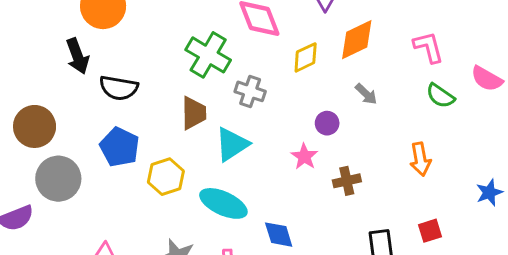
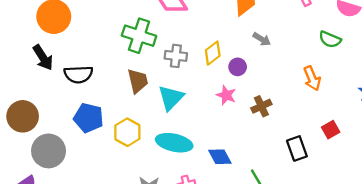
yellow diamond: (306, 57) -> (213, 53), moved
green semicircle: (440, 96) -> (330, 39), moved

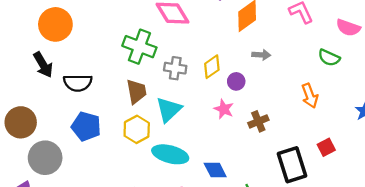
gray arrow: (262, 39) -> (261, 55), turned -30
yellow hexagon: (127, 132) -> (137, 129), moved
black rectangle: (297, 148) -> (292, 165), size x1.4

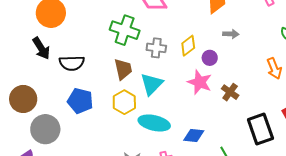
pink star: (224, 109) -> (200, 82), size x1.4
brown cross: (258, 121) -> (230, 92), turned -30
blue diamond: (215, 170) -> (194, 135), turned -55

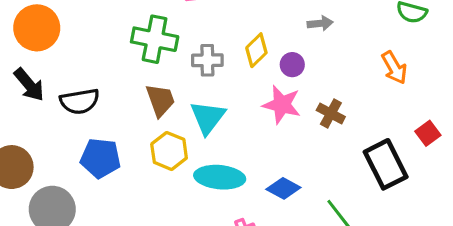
blue diamond: (194, 135) -> (283, 188), turned 30

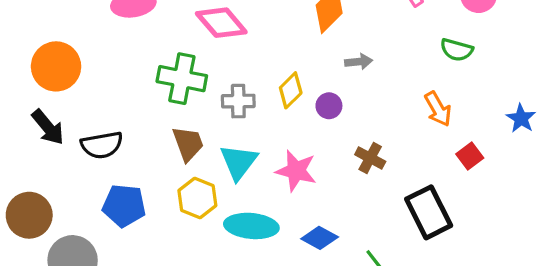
pink star: (282, 105) -> (296, 171), moved
red square: (428, 133) -> (470, 156), moved

